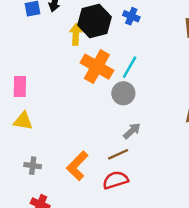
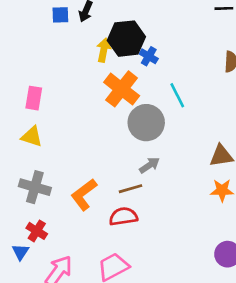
blue cross: (131, 16) -> (149, 56), moved
cyan line: (130, 67) -> (177, 95), moved, turned -65
gray circle: (123, 93) -> (146, 123), size x1.4
gray cross: (33, 166) -> (35, 187), size x1.6

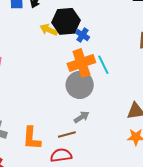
yellow arrow: (104, 50) -> (49, 30), turned -78
orange cross: (122, 89) -> (81, 63), moved, turned 32
orange L-shape: (84, 195) -> (32, 138), turned -50

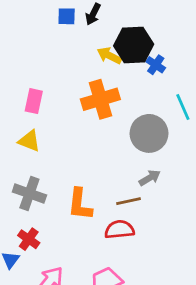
orange cross: (81, 63) -> (100, 99), moved

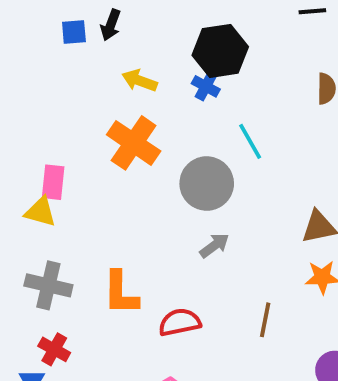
black hexagon: (134, 45) -> (220, 51), moved
orange cross: (100, 99) -> (134, 143), turned -33
pink rectangle: (34, 101) -> (53, 182), moved
brown line: (129, 201) -> (265, 320), moved, turned -60

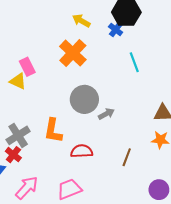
pink rectangle: (53, 182) -> (27, 67), turned -42
gray circle: (207, 184) -> (84, 99), moved
gray cross: (48, 285) -> (18, 135), moved, turned 35

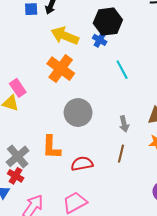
yellow arrow: (81, 21) -> (65, 36), size x1.5
gray arrow: (106, 114) -> (124, 124), moved, turned 112
brown line: (127, 157) -> (121, 154), moved

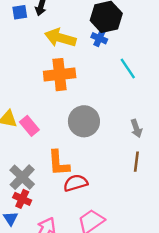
orange cross: (61, 69) -> (60, 75), turned -36
pink rectangle: (18, 88) -> (29, 126), moved
red semicircle: (82, 164) -> (76, 183), moved

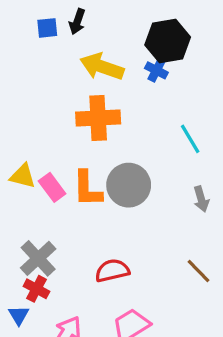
cyan line: (128, 69) -> (190, 139), moved
brown line: (136, 162) -> (198, 271), moved, turned -54
orange L-shape: (59, 163) -> (87, 189), moved

